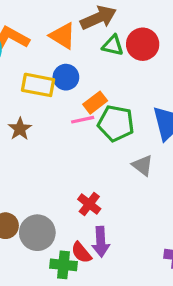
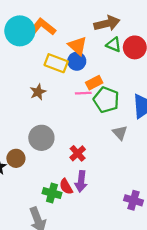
orange triangle: (63, 36) -> (78, 46), moved
gray circle: (37, 233) -> (41, 138), moved

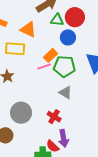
blue circle: (77, 61) -> (68, 37), moved
gray triangle: (120, 133) -> (65, 93), moved

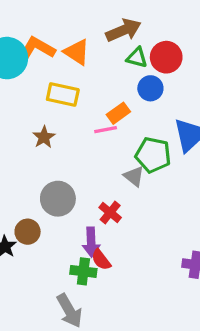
orange triangle: (28, 30) -> (77, 52), moved
green pentagon: (64, 66) -> (153, 155), moved
purple arrow: (64, 138) -> (91, 242), moved

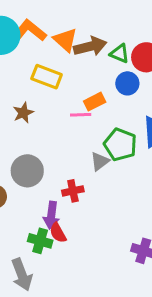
brown arrow: (124, 30) -> (90, 46), moved
gray triangle: (134, 176) -> (100, 161), turned 35
red cross: (110, 212) -> (73, 191), turned 30

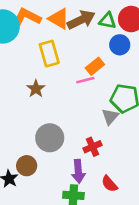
yellow rectangle: (47, 77) -> (49, 54), turned 65
red semicircle: (58, 233) -> (109, 184), moved

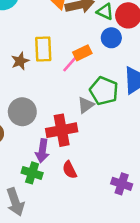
yellow rectangle: (49, 54) -> (43, 49), moved
pink line: (85, 80) -> (70, 64), turned -48
red cross: (92, 147) -> (62, 130), size x1.6

